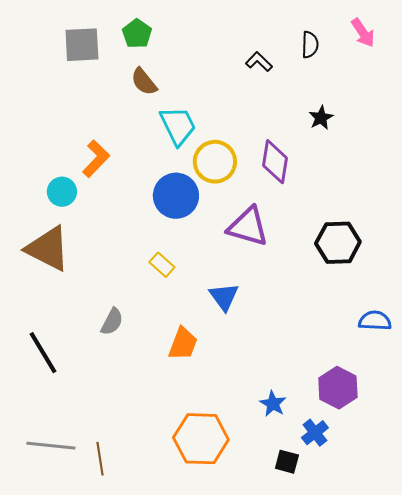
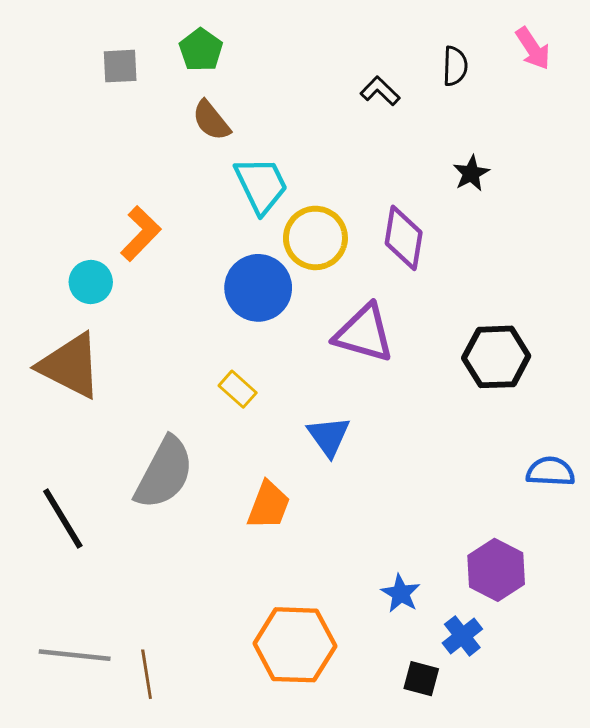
gray square: (82, 45) -> (120, 66), size x0.7
gray semicircle: (112, 322) -> (164, 473), size x1.8

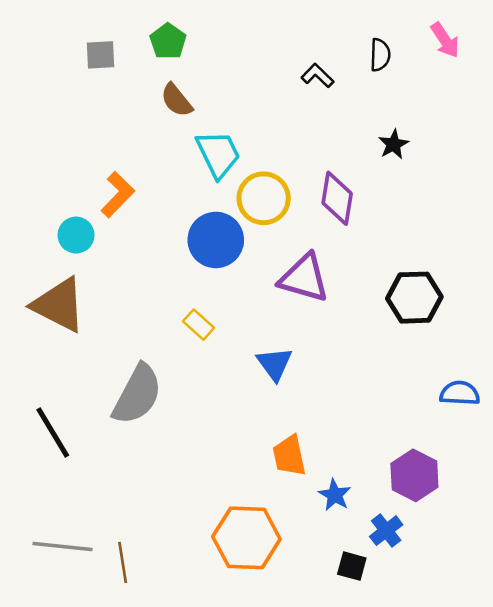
orange trapezoid: (268, 505) -> (289, 456), moved, turned 147

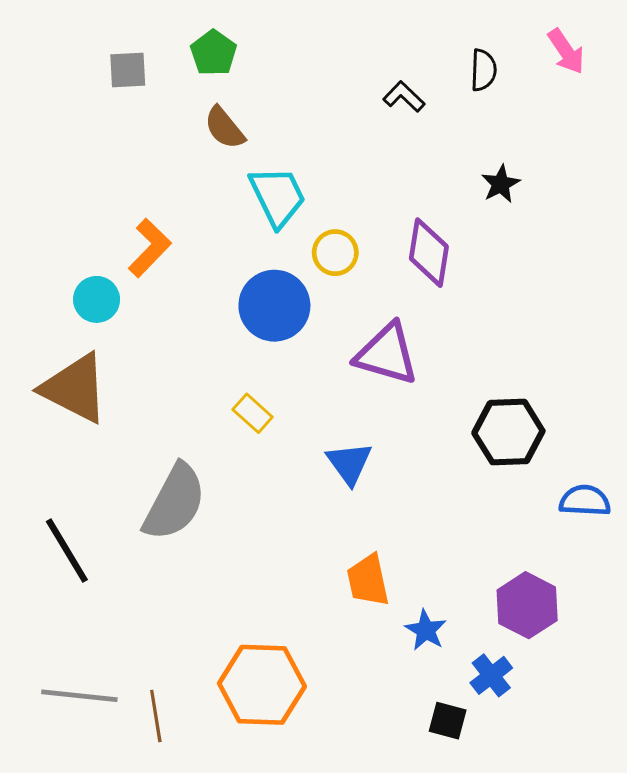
yellow circle: (264, 198) -> (335, 253), size x0.7
black hexagon: (414, 298) -> (508, 432), moved
orange hexagon: (246, 538) -> (262, 685), moved

